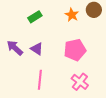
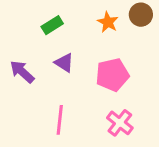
purple triangle: (37, 49) -> (64, 63), moved

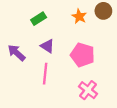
pink pentagon: (112, 75) -> (83, 55), turned 30
pink line: (60, 120) -> (45, 74), moved

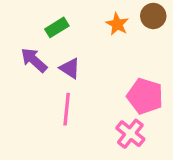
purple arrow: (17, 53) -> (34, 60), moved
pink pentagon: (83, 55) -> (145, 96), moved

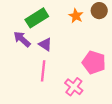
green rectangle: (57, 27) -> (37, 18), size x1.5
pink cross: (130, 134) -> (74, 87), moved

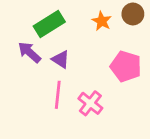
pink pentagon: (94, 62) -> (126, 66), moved
pink cross: (74, 87) -> (90, 103), moved

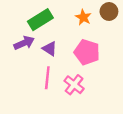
purple arrow: (29, 52) -> (24, 43), turned 114
pink pentagon: (126, 66) -> (87, 52), moved

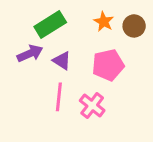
brown circle: (109, 11) -> (134, 26), moved
pink pentagon: (87, 52) -> (108, 65), turned -30

